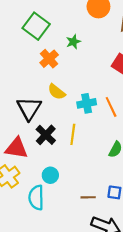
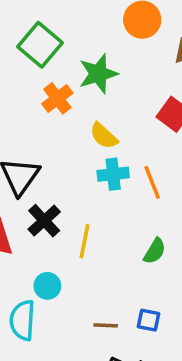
green star: (73, 42) -> (98, 74), size x1.6
yellow semicircle: (57, 92) -> (104, 136), moved
yellow line: (73, 134) -> (85, 241), moved

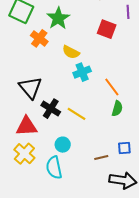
orange line: (152, 182) -> (112, 87), moved
yellow line: (85, 241) -> (76, 114), turned -54

